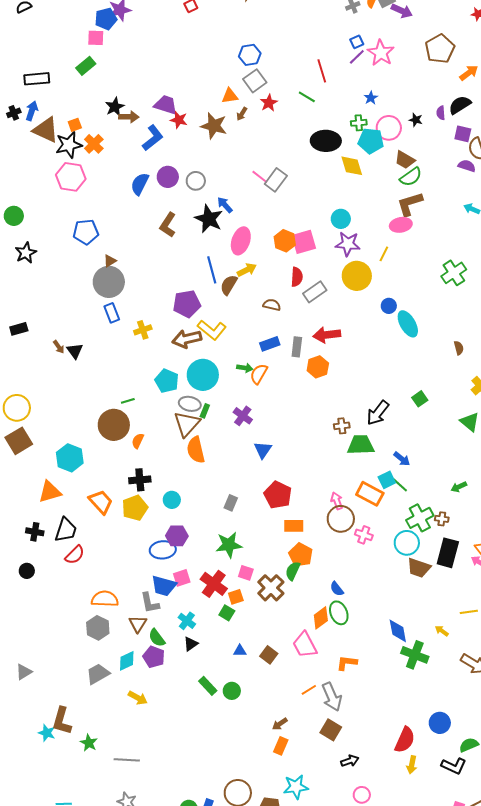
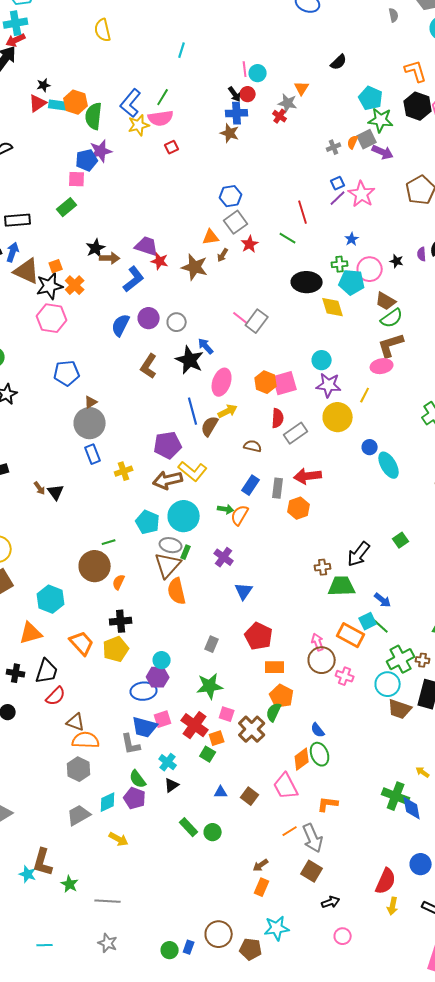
blue rectangle: (270, 344) -> (251, 485), turned -36
cyan circle: (172, 500) -> (162, 660), moved
brown triangle: (138, 624) -> (76, 722), moved, turned -42
blue diamond: (398, 631) -> (412, 808), moved

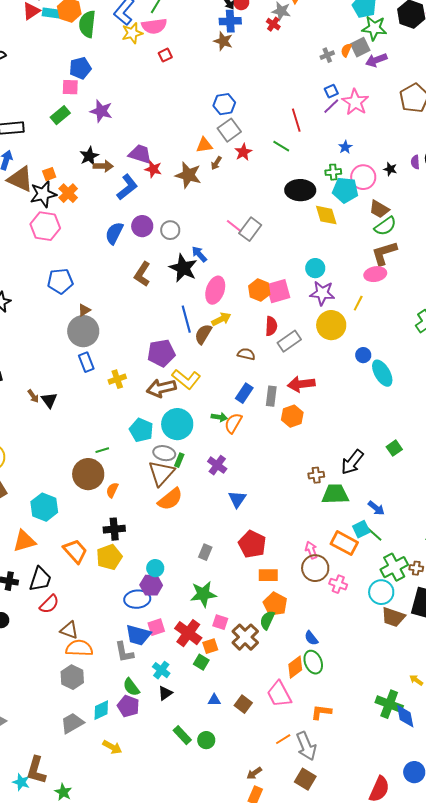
purple star: (101, 151) -> (101, 111), moved, turned 30
purple arrow: (383, 152) -> (376, 60), turned 135
orange semicircle: (177, 591) -> (170, 499), turned -116

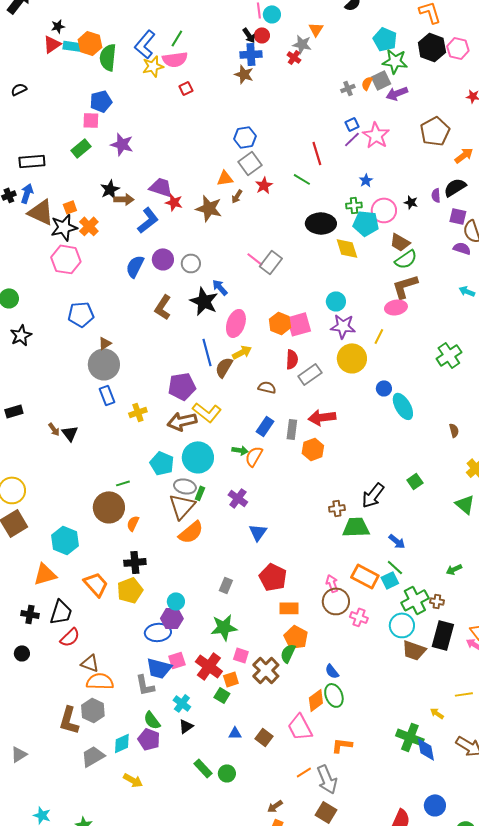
cyan square: (361, 529) -> (390, 580), moved
brown L-shape: (36, 770) -> (69, 720), moved

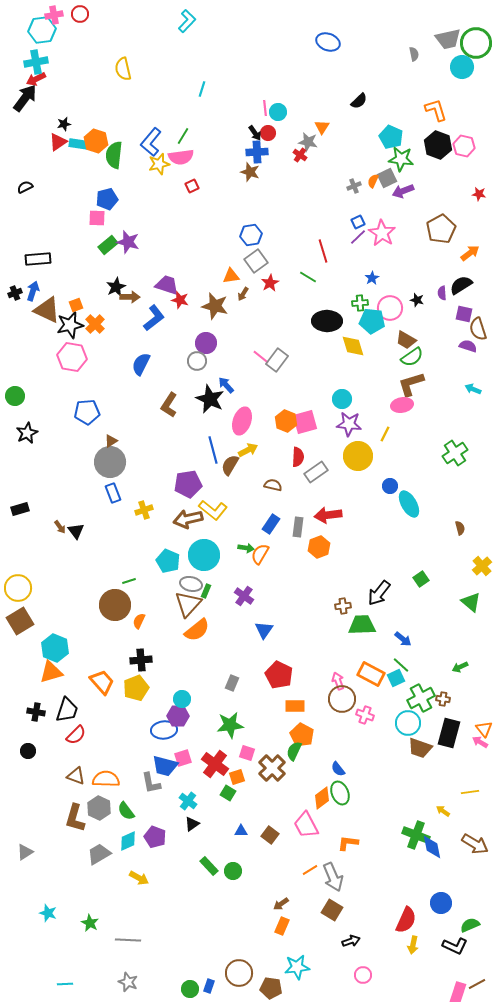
green rectangle: (81, 148) -> (108, 245), moved
purple circle: (163, 259) -> (206, 343), moved
cyan hexagon: (65, 540) -> (55, 648), moved
brown triangle: (90, 663) -> (76, 776), moved
green semicircle: (152, 720) -> (126, 811), moved

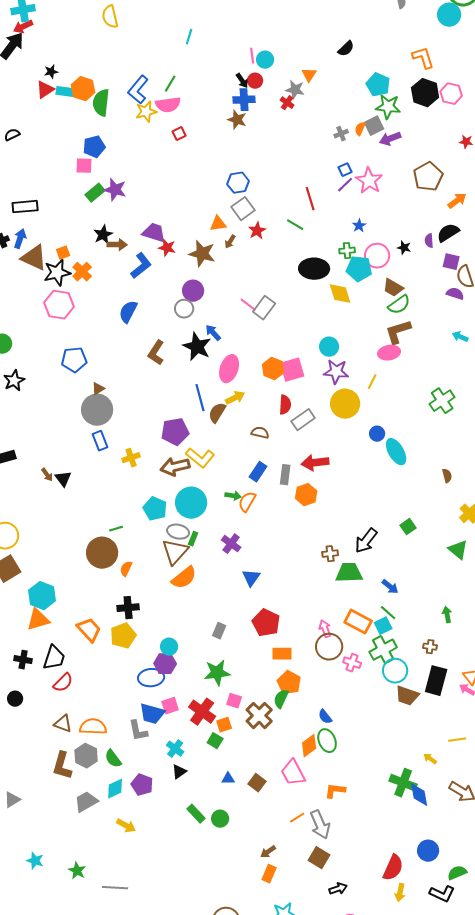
green arrow: (460, 667) -> (447, 615), turned 105
green cross: (421, 698) -> (383, 650), moved

